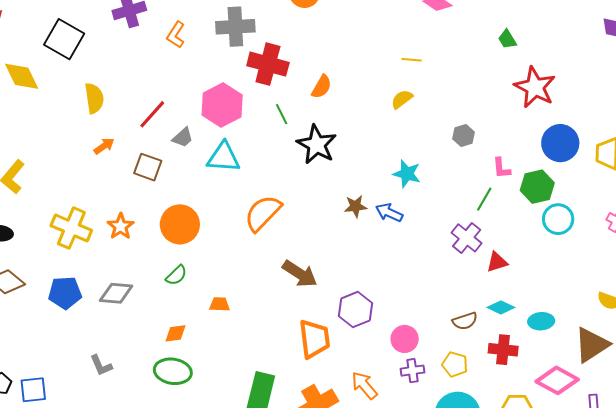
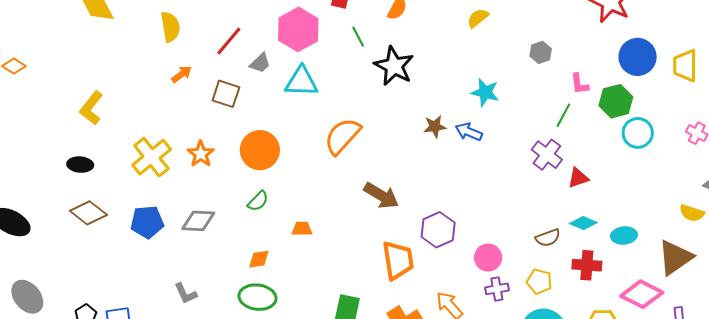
yellow cross: (71, 228) -> (152, 157), turned 30

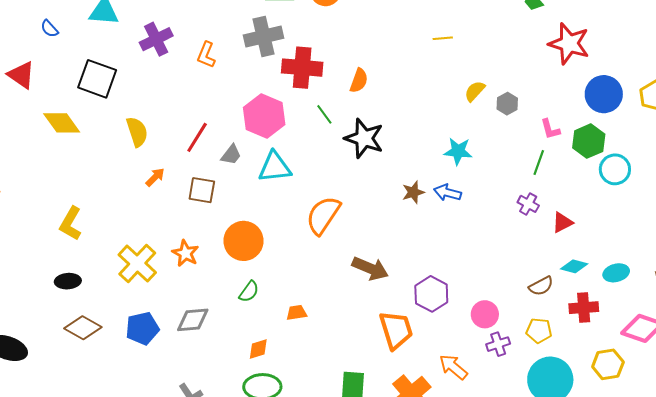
yellow semicircle: (478, 18) -> (475, 91), moved
purple cross: (547, 155) -> (528, 204), size x0.7

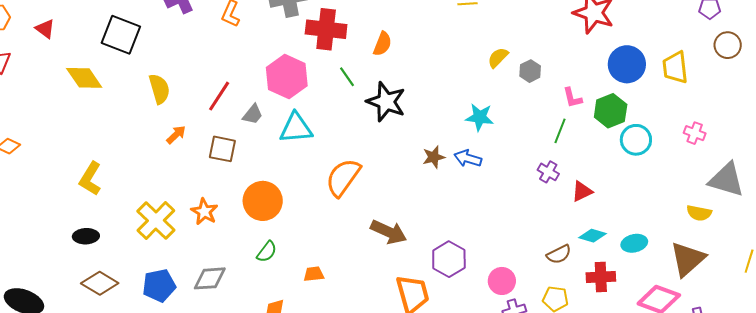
red triangle: (21, 75) -> (45, 29), size x0.7

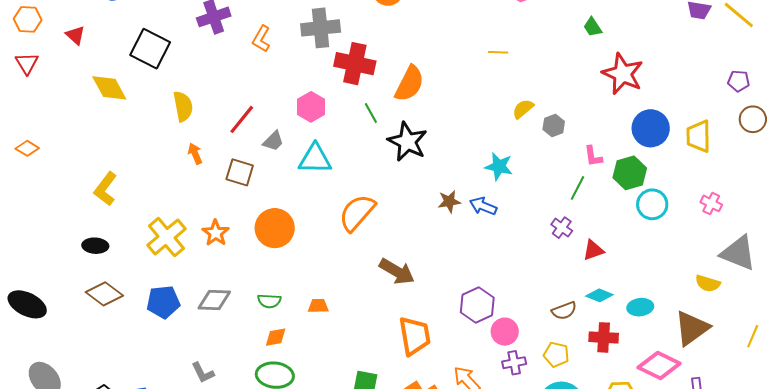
orange semicircle: (382, 44) -> (409, 84), size x1.5
pink hexagon: (287, 77) -> (311, 107), size x0.7
orange arrow: (176, 135) -> (195, 154), turned -75
green semicircle: (267, 252) -> (269, 301), moved, turned 50
purple hexagon: (449, 259) -> (477, 305), moved

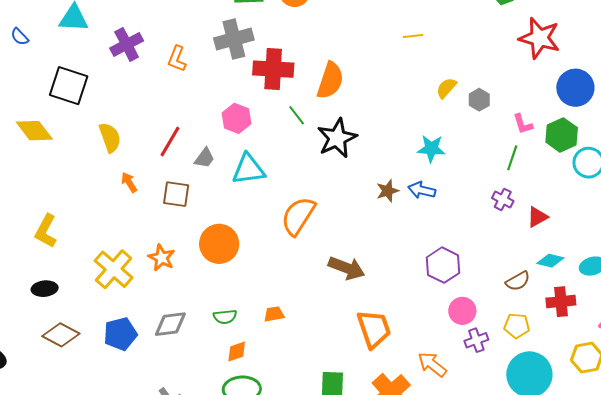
black star: (407, 142) -> (337, 138), turned 30
purple hexagon: (477, 305) -> (443, 265), moved

